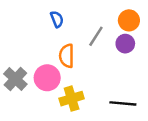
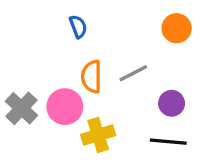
gray line: (96, 36) -> (133, 73), moved, turned 30
purple circle: (125, 44) -> (172, 103), moved

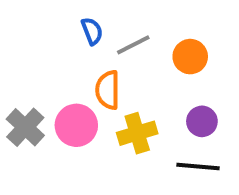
orange circle: (177, 28) -> (190, 57), moved
gray line: (133, 73) -> (133, 45), moved
yellow cross: (98, 135) -> (137, 133), moved

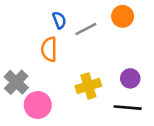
orange circle: (190, 57) -> (123, 16), moved
orange semicircle: (108, 90) -> (49, 49), moved
pink circle: (76, 125) -> (38, 105), moved

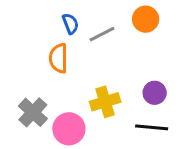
gray cross: (16, 82) -> (33, 112), moved
pink circle: (38, 105) -> (69, 129), moved

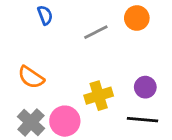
blue semicircle: (70, 24) -> (45, 15), moved
orange semicircle: (58, 58) -> (31, 77), moved, turned -56
gray cross: (33, 112) -> (31, 122), moved

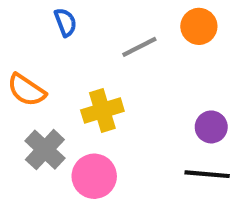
orange semicircle: (31, 77) -> (26, 90), moved
yellow cross: (99, 96) -> (102, 111), moved
gray cross: (31, 122) -> (45, 150), moved

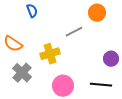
gray line: (139, 47) -> (74, 32), moved
purple circle: (211, 127) -> (111, 59), moved
pink circle: (94, 176) -> (63, 86), moved

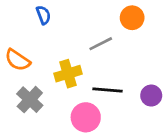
purple circle: (111, 59) -> (151, 96), moved
black line: (101, 85) -> (108, 90), moved

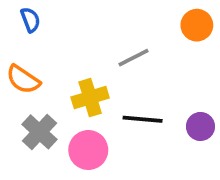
blue semicircle: (43, 15) -> (30, 20), moved
orange circle: (132, 18) -> (197, 25), moved
pink circle: (86, 117) -> (88, 150), moved

